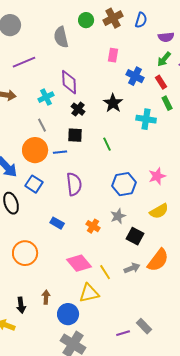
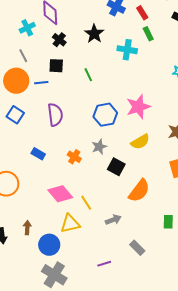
pink star: (157, 176) -> (138, 107), size x1.4
gray arrow: (132, 268) -> (113, 220), moved
gray rectangle: (144, 326) -> (137, 248), moved

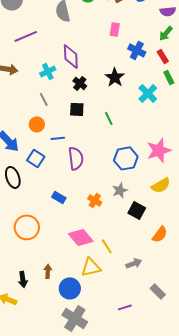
cyan cross: (127, 50) -> (148, 93), turned 36
orange circle: (16, 81) -> (37, 124), size x0.6
blue line: (41, 83) -> (58, 138), moved
orange semicircle: (139, 191) -> (160, 234), size x0.7

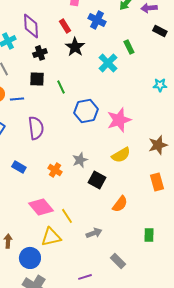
red rectangle: (163, 56) -> (65, 26), moved
black cross: (80, 83) -> (40, 53), turned 32
green line: (109, 118) -> (61, 87), moved
blue line: (58, 138) -> (17, 99), moved
blue hexagon: (126, 158) -> (86, 111), moved

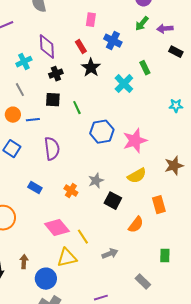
orange rectangle: (157, 182) -> (159, 205), moved
gray rectangle: (118, 261) -> (143, 282), moved

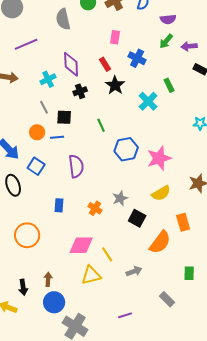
black square: (53, 100) -> (64, 117), moved
blue rectangle: (35, 188) -> (59, 205), turned 64
orange semicircle: (136, 225) -> (160, 242), size x1.4
pink diamond: (57, 228) -> (81, 245), turned -50
blue circle: (46, 279) -> (54, 302), moved

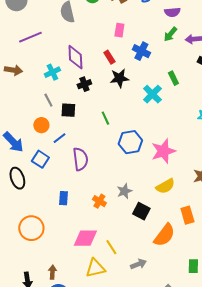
black star: (115, 85) -> (119, 78), turned 30
blue line: (57, 137) -> (59, 138), moved, turned -32

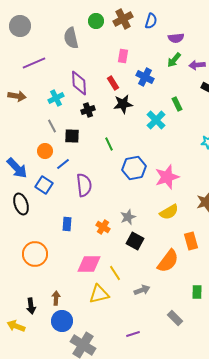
black square: (141, 211) -> (135, 241), moved

